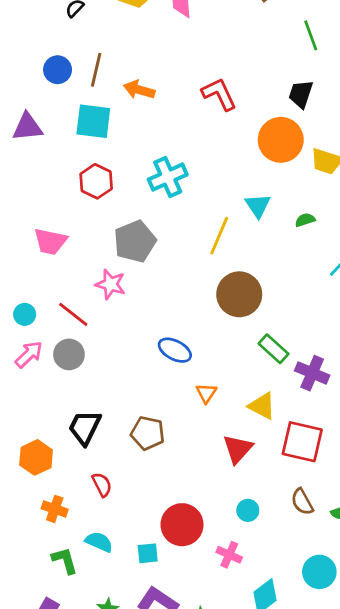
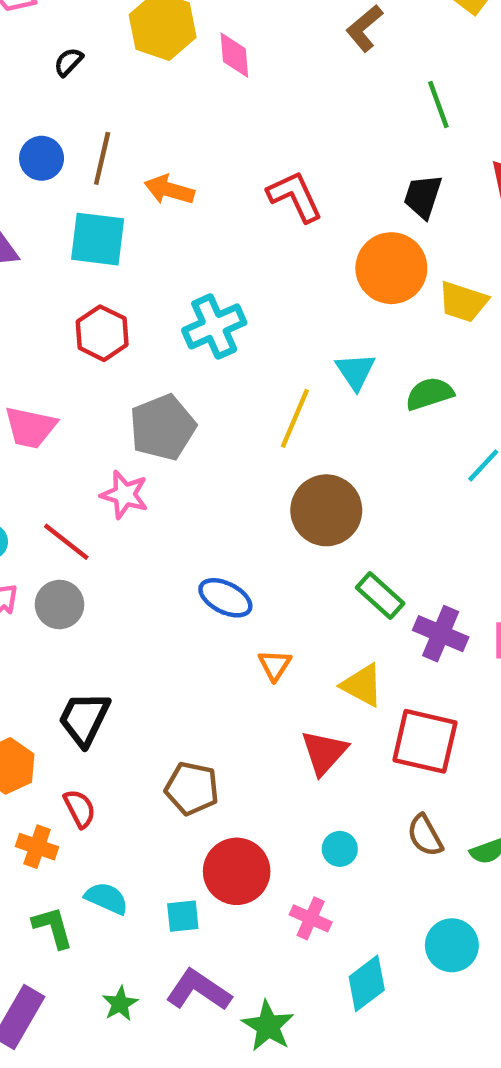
green semicircle: (305, 220) -> (429, 394), size x1.5
brown pentagon: (148, 433) -> (192, 788), moved
red semicircle: (102, 485) -> (80, 809), moved

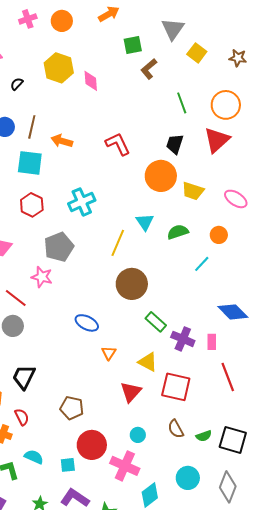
pink cross: (311, 918) -> (125, 466), size x1.6

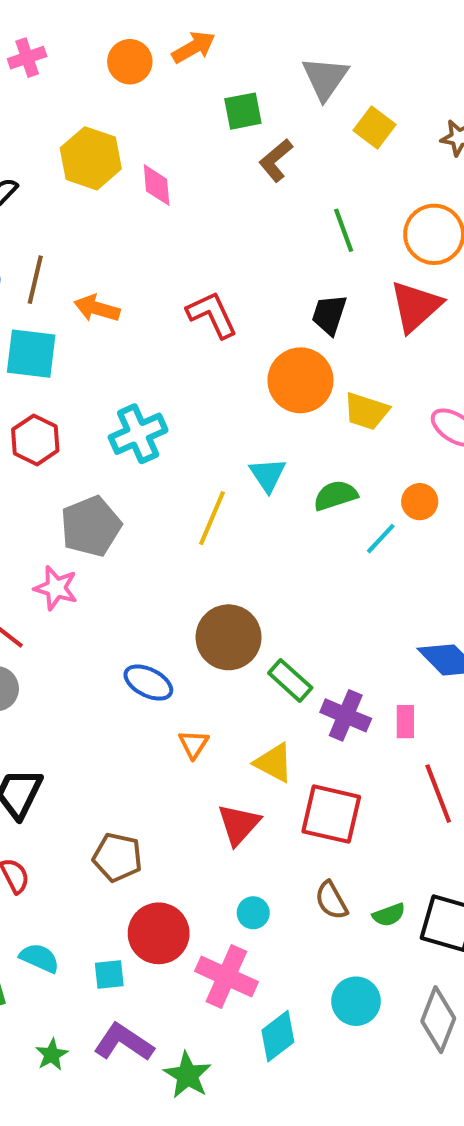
orange circle: (62, 21) -> (130, 62), moved
cyan line: (202, 264) -> (381, 539), moved
brown circle: (132, 284) -> (229, 637), moved

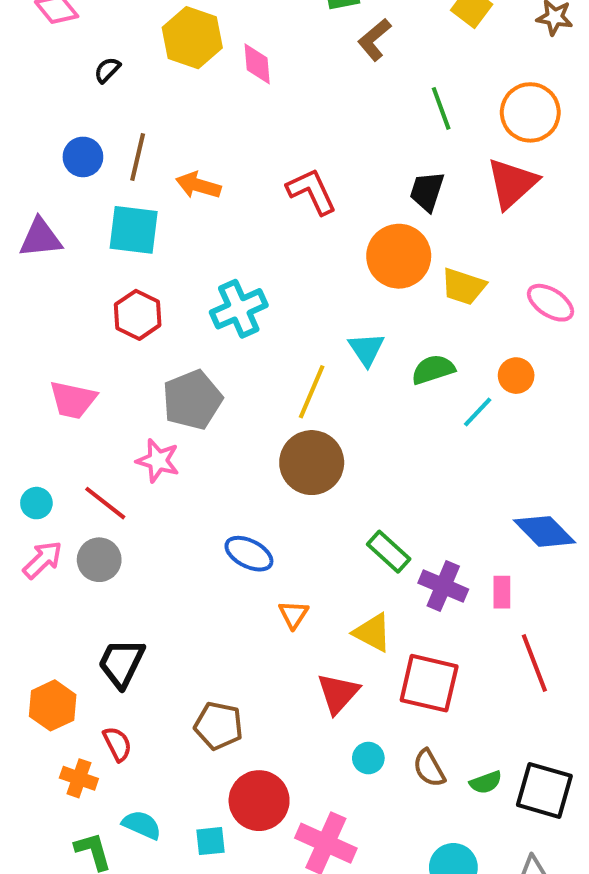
brown circle: (229, 637) -> (312, 463), moved
cyan circle: (253, 913) -> (368, 758), moved

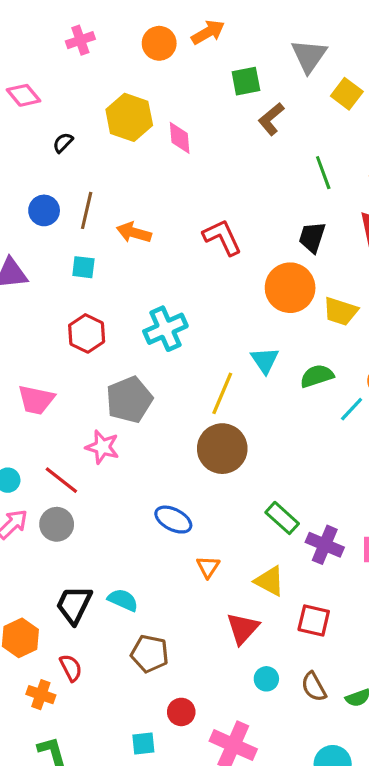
cyan square: (134, 230) -> (83, 267), size x0.6
red square: (429, 683) -> (314, 620), size x0.7
red circle: (259, 801) -> (181, 712), size x0.6
cyan semicircle: (142, 825) -> (123, 600), moved

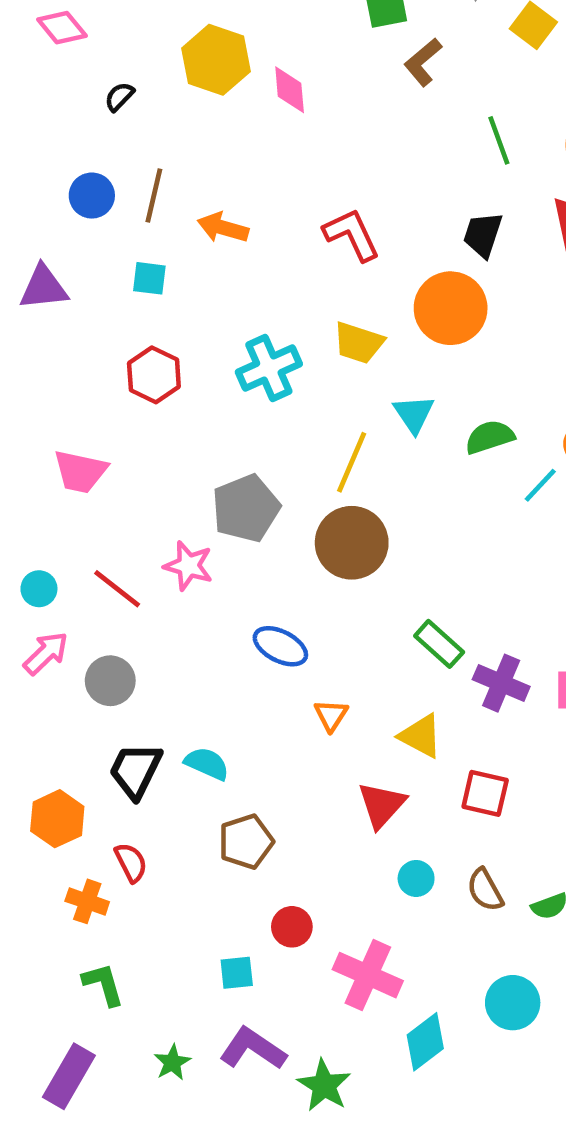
yellow trapezoid: (341, 311) -> (359, 343), moved
gray pentagon: (129, 400) -> (246, 508), moved
pink star: (102, 447) -> (188, 566), moved
gray circle: (57, 524) -> (110, 681), moved
brown pentagon: (150, 654) -> (246, 842), turned -30

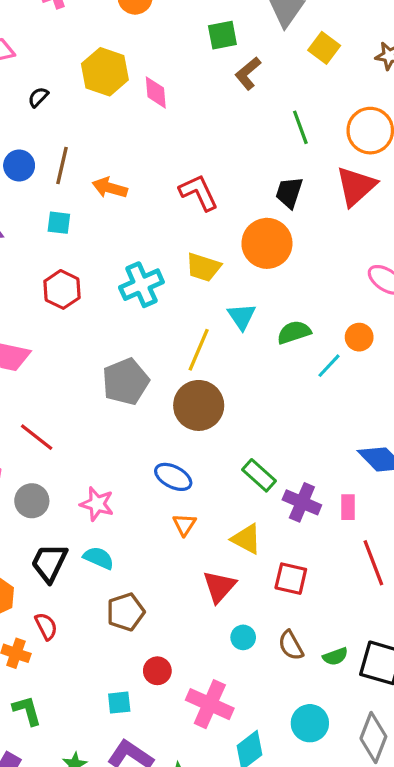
pink star: (188, 566) -> (97, 504), moved
blue ellipse: (280, 646) -> (173, 477), moved

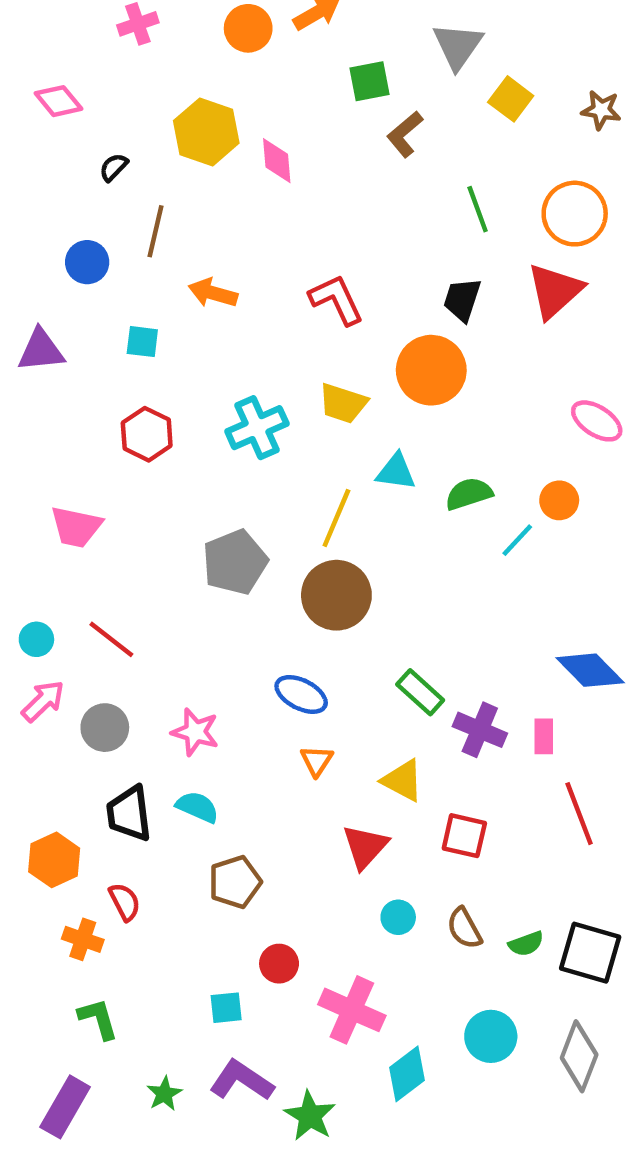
brown line: (62, 166) -> (156, 231), moved
cyan triangle: (242, 316) -> (396, 472), turned -48
black trapezoid: (49, 563) -> (129, 814), turned -33

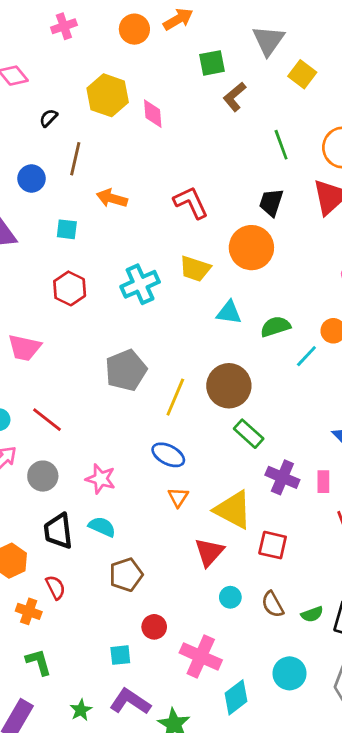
yellow line: (336, 518) -> (175, 397), moved
brown circle: (336, 595) -> (229, 386), moved
green rectangle: (420, 692) -> (249, 434), moved
yellow triangle: (403, 781) -> (233, 510), size x1.4

